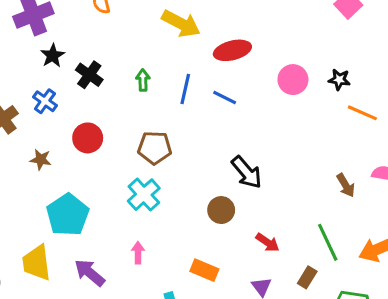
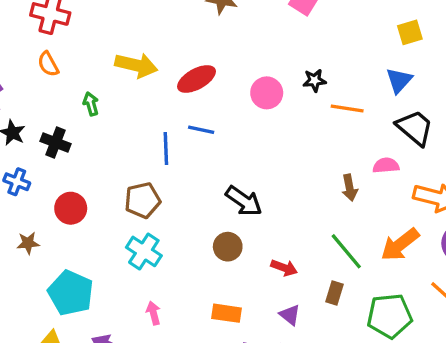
green arrow: (143, 80) -> (91, 104), moved
blue line: (185, 89) -> (166, 148), moved
brown arrow: (346, 185) -> (350, 188), turned 35

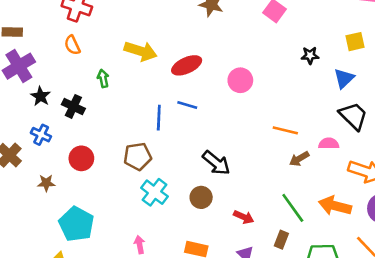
black star: (315, 80) -> (310, 55), moved
orange line: (347, 108) -> (285, 130), moved
brown arrow: (350, 188) -> (299, 159), turned 66
orange arrow: (400, 245) -> (335, 206), turned 48
cyan cross: (144, 251) -> (155, 192), moved

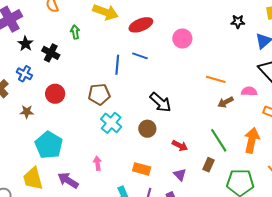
orange arrow: (335, 206) -> (252, 140), turned 85

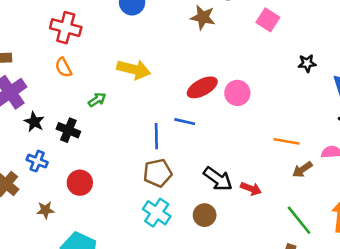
red ellipse: (141, 25) -> (202, 87), moved
green arrow: (75, 32) -> (97, 100), turned 72
brown pentagon: (99, 94) -> (158, 173), moved
red arrow: (180, 146) -> (251, 189), moved

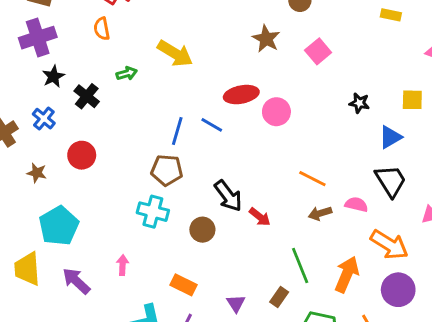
brown star: (203, 17) -> (266, 39), moved
pink square: (268, 20) -> (318, 51), moved
cyan cross: (157, 213) -> (153, 212), turned -36

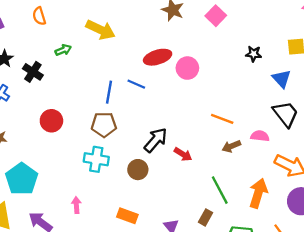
blue triangle: (390, 137) -> (282, 79), turned -36
red circle: (82, 155) -> (51, 121), moved
black arrow: (228, 196) -> (156, 140), turned -96

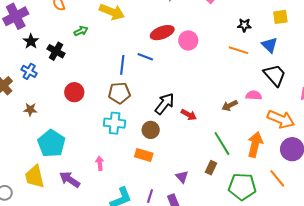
orange line: (222, 119) -> (238, 50), moved
orange rectangle: (127, 216) -> (144, 155), moved

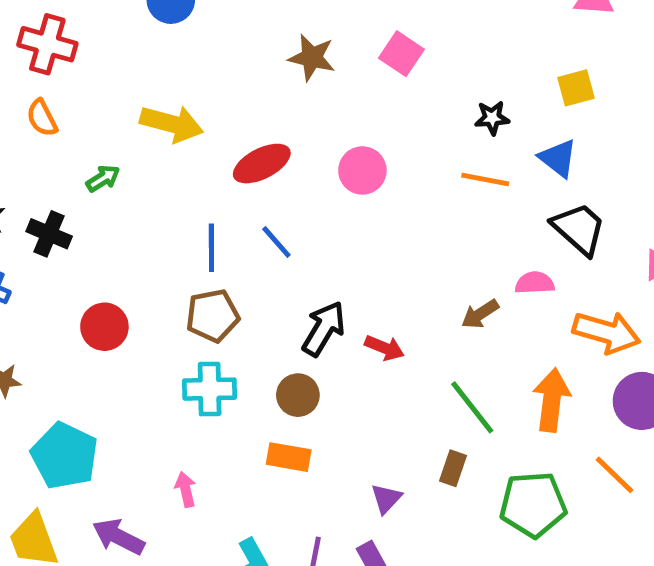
red ellipse: (162, 33) -> (262, 164), moved
blue line: (145, 57) -> (276, 242), moved, turned 35
purple triangle: (182, 177) -> (386, 498), turned 32

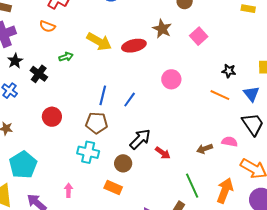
orange semicircle: (42, 118) -> (47, 26), turned -56
red ellipse: (262, 164) -> (134, 46), moved
blue line: (276, 242) -> (130, 100), turned 63

